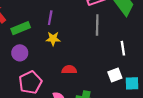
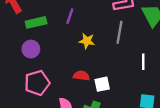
yellow star: (53, 39) -> (87, 41), moved
white square: (115, 75) -> (102, 84), moved

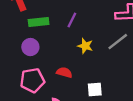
gray line: (120, 32) -> (118, 42), turned 35
red semicircle: (81, 76) -> (64, 72), moved

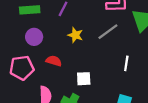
purple circle: (30, 47) -> (34, 37), moved

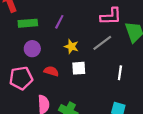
white square: (84, 79) -> (79, 68), moved

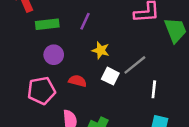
gray line: (102, 43) -> (135, 65), moved
white square: (79, 68) -> (110, 76), turned 32
white line: (120, 73) -> (154, 89), moved

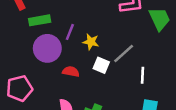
purple line: (85, 21) -> (70, 32), moved
purple circle: (54, 55) -> (47, 48), size x1.5
pink pentagon: (41, 91) -> (19, 88), moved

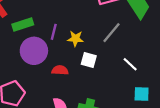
gray line: (124, 54) -> (112, 33), moved
white line: (143, 75) -> (130, 64), turned -42

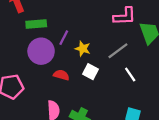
white line: (130, 64) -> (130, 74), moved

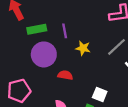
purple line: (64, 38) -> (65, 31), moved, turned -32
white square: (91, 72) -> (100, 94), moved

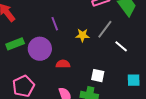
green rectangle: (37, 29) -> (15, 44), moved
yellow star: (83, 48) -> (82, 35), moved

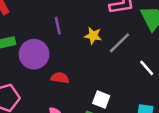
yellow star: (82, 35) -> (93, 36), moved
white line: (121, 46) -> (147, 68), moved

